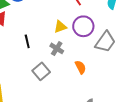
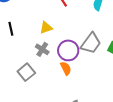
purple circle: (83, 26) -> (68, 50), moved
black line: (27, 41) -> (11, 29), moved

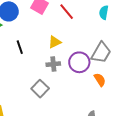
gray cross: (42, 49) -> (53, 64), turned -32
orange semicircle: (66, 68) -> (100, 80), moved

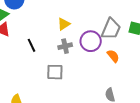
black line: (20, 47) -> (32, 45), moved
gray square: (40, 89) -> (55, 72), turned -36

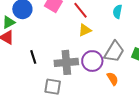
yellow triangle: (64, 24) -> (85, 30), moved
gray cross: (65, 46) -> (66, 62), size x1.6

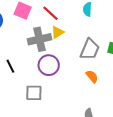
purple circle: (92, 61) -> (49, 65), moved
gray cross: (66, 62) -> (39, 39), moved

